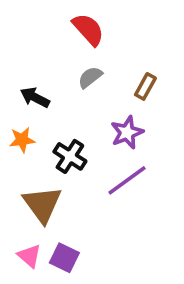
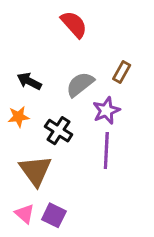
gray semicircle: (90, 77) -> (80, 84), moved, size x1.4
purple line: (127, 180) -> (106, 151), turned -51

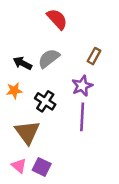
gray semicircle: (80, 84) -> (49, 58), moved

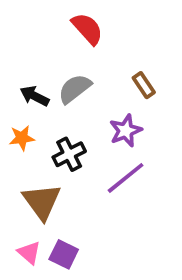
brown rectangle: (94, 56) -> (144, 85), turned -63
black cross: (45, 101) -> (69, 154), turned 30
purple line: (82, 117) -> (126, 178), turned 48

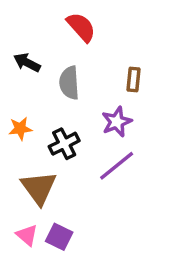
brown rectangle: (144, 85) -> (134, 79), turned 40
gray semicircle: (75, 89) -> (69, 83), turned -56
black arrow: (35, 96) -> (27, 63), moved

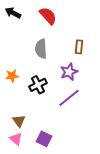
black arrow: (27, 63) -> (13, 13), moved
brown triangle: (39, 188) -> (19, 121), moved, size x0.6
purple square: (59, 237) -> (44, 139), moved

